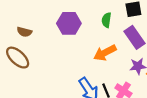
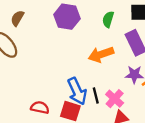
brown semicircle: (24, 32) -> (17, 18), turned 96

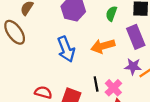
blue arrow: (77, 91) -> (66, 49), moved

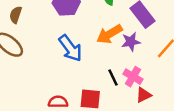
purple star: (133, 66) -> (131, 42), moved

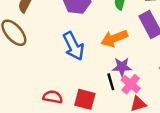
purple star: (131, 42) -> (122, 67), moved

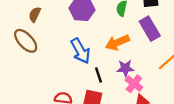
black line: (111, 82) -> (98, 75), moved

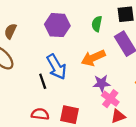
black line: (98, 75) -> (43, 81), moved

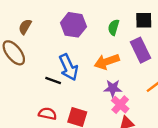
black line: (43, 81) -> (53, 81), turned -56

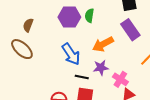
green semicircle: (114, 27) -> (89, 16), moved
black line: (53, 81) -> (82, 77), moved
purple star: (113, 88) -> (101, 68), moved

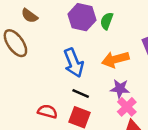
brown semicircle: (28, 25) -> (29, 16), turned -88
purple star: (101, 68) -> (120, 89), moved

